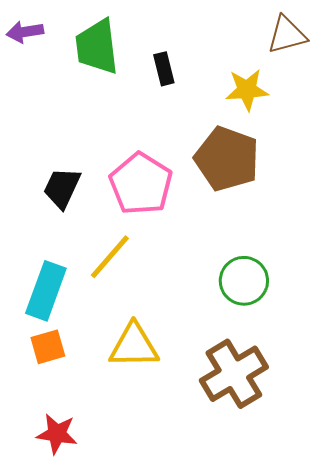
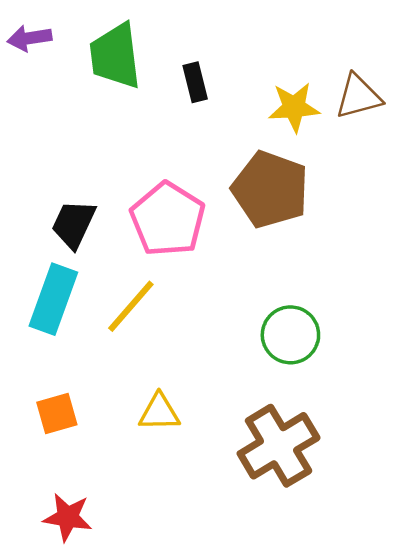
brown triangle: (287, 35) -> (358, 97), moved
cyan rectangle: (46, 291) -> (53, 299), moved
yellow triangle: (134, 346) -> (159, 412), size x0.7

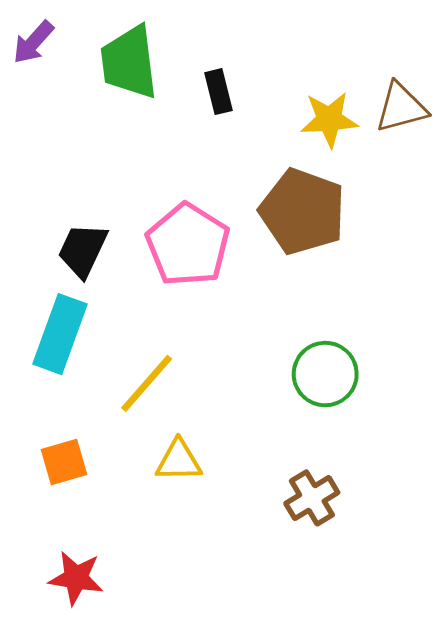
purple arrow: (29, 38) -> (33, 42), turned -39
yellow line: (131, 306) -> (147, 383), moved
brown cross: (279, 446) -> (312, 498), size x0.6

